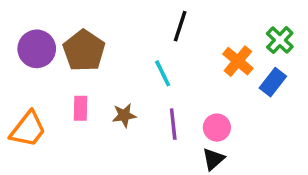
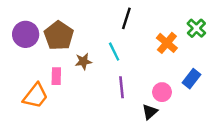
blue rectangle: (273, 82) -> (191, 79), moved
brown star: (124, 115) -> (83, 61), moved
pink circle: (217, 128) -> (162, 92), moved
orange trapezoid: (28, 129) -> (35, 96), moved

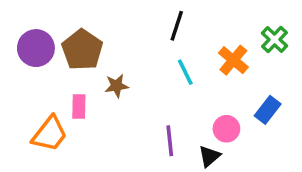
cyan line: (114, 52) -> (185, 72), moved
purple line: (121, 87) -> (170, 141), moved

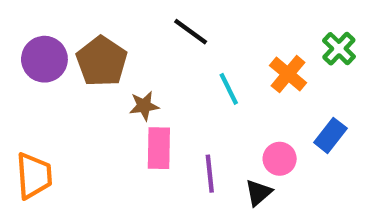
black line: (177, 26) -> (191, 32), moved, turned -72
pink rectangle: (79, 106) -> (159, 148), moved, size x1.4
orange trapezoid: (50, 134) -> (34, 176), moved, turned -42

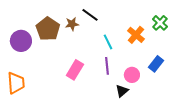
purple circle: (44, 59) -> (21, 41), moved
brown star: (144, 106) -> (72, 24), moved
pink rectangle: (159, 148) -> (75, 70), turned 30
purple line: (210, 174) -> (107, 66), moved

